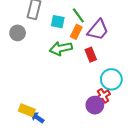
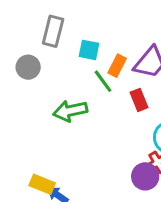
green line: (78, 15) -> (103, 81), moved
green arrow: (61, 48) -> (70, 111), moved

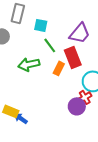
orange rectangle: (117, 66) -> (59, 68), moved
red rectangle: (139, 100) -> (73, 57), size x1.5

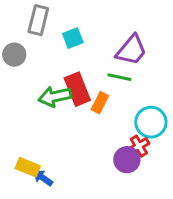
cyan square: (41, 25) -> (73, 38), turned -32
green line: (50, 45) -> (119, 77), moved, turned -42
red rectangle: (73, 57) -> (77, 89), moved

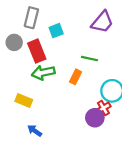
purple trapezoid: (131, 50) -> (102, 22), moved
red rectangle: (77, 89) -> (37, 51), moved
yellow rectangle: (28, 167) -> (24, 101), moved

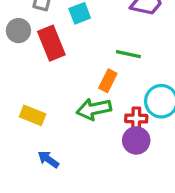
green arrow: (43, 73) -> (94, 109), moved
red cross: (103, 108) -> (136, 118), moved, turned 32

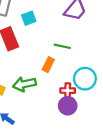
green arrow: (94, 109) -> (24, 84), moved

